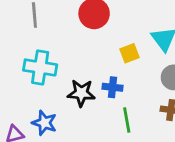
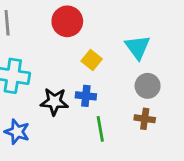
yellow square: (130, 53) -> (92, 60), moved, turned -30

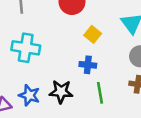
black star: (54, 102) -> (61, 92), moved

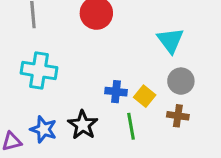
yellow square: (93, 34) -> (145, 96), moved
black star: (61, 92) -> (83, 125), turned 30

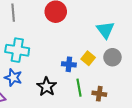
yellow square: (145, 96) -> (88, 58), moved
brown cross: (178, 116) -> (99, 94), moved
blue star: (44, 129) -> (13, 78), moved

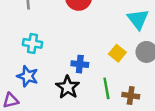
cyan cross: (17, 50) -> (33, 43), size x0.7
blue cross: (69, 64) -> (80, 64), moved

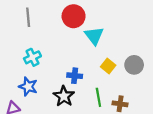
cyan triangle: (138, 19) -> (94, 36), moved
cyan cross: (33, 43) -> (32, 57), turned -35

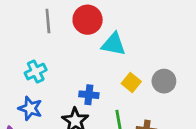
gray line: (28, 17) -> (48, 21), moved
cyan triangle: (94, 36) -> (113, 44), turned -42

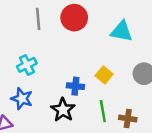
cyan triangle: (113, 44) -> (122, 31), moved
yellow square: (131, 82) -> (104, 75), moved

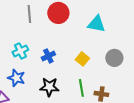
blue cross: (75, 86) -> (48, 56), moved, turned -32
black star: (63, 110) -> (49, 87), turned -30

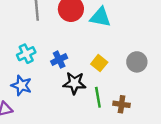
cyan triangle: (96, 24) -> (100, 17), moved
black star: (49, 87) -> (74, 83), moved

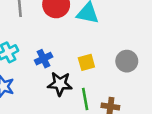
yellow square: (99, 63) -> (86, 62), turned 35

